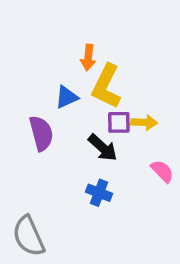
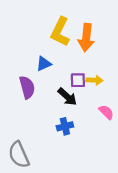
orange arrow: (88, 57) -> (86, 38), moved, size x1.6
yellow L-shape: (106, 86) -> (60, 32), moved
blue cross: (99, 193) -> (65, 126), turned -35

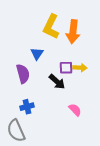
blue triangle: (44, 64) -> (37, 54), turned -32
pink semicircle: (106, 112) -> (75, 110), moved
blue cross: (65, 126) -> (27, 107), moved

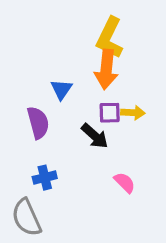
yellow L-shape: (51, 27) -> (110, 38), moved
orange arrow: (73, 32) -> (106, 69), moved

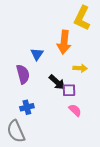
yellow L-shape: (110, 38) -> (82, 18), moved
purple square: (110, 113) -> (69, 90), moved

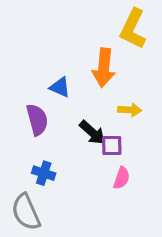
blue triangle: (37, 54) -> (60, 87), turned -40
blue cross: (27, 107) -> (44, 173), turned 32
pink semicircle: (75, 110) -> (122, 178), turned 64

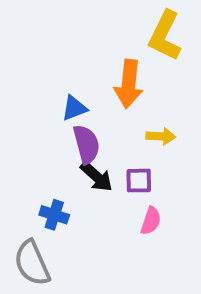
blue triangle: (60, 87) -> (74, 108), turned -45
purple semicircle: (37, 120) -> (86, 144), moved
black arrow: (92, 133) -> (96, 177), moved

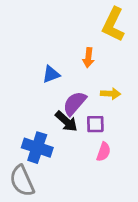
orange arrow: (129, 84) -> (88, 58), size x0.6
purple semicircle: (86, 144) -> (75, 103), moved, turned -124
blue cross: (54, 215) -> (37, 148), size x1.5

